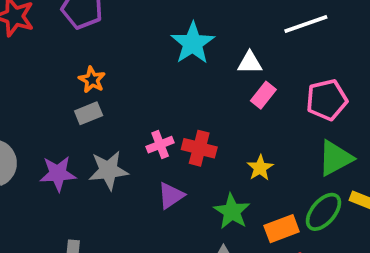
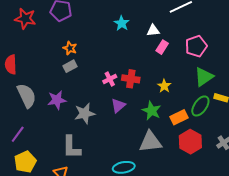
cyan star: (193, 43) -> (122, 23), size x0.7
gray star: (108, 170) -> (85, 113), moved

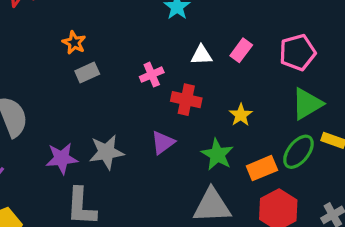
white triangle: (153, 31) -> (201, 55), moved
orange star: (70, 48) -> (74, 43), moved
pink cross: (110, 79) -> (152, 75), moved
purple star: (57, 100) -> (62, 158), moved

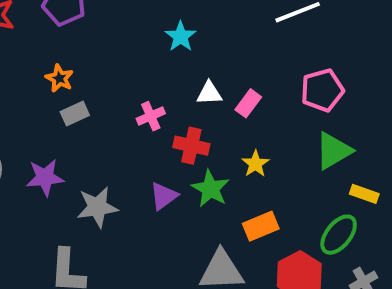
pink rectangle: (241, 50) -> (248, 103), moved
green ellipse: (298, 152) -> (339, 235), moved
green star: (217, 154) -> (210, 189), moved
purple star: (62, 158) -> (45, 177), moved
orange rectangle: (262, 168) -> (261, 226), moved

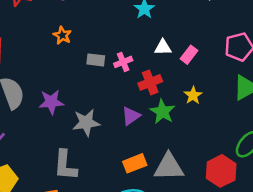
gray rectangle: (75, 113) -> (96, 60), moved, turned 30
red cross: (191, 146) -> (150, 82), turned -35
orange rectangle: (261, 226) -> (135, 163), moved

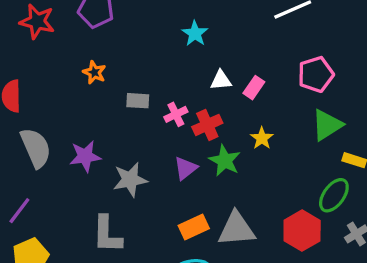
pink cross: (123, 62) -> (176, 114), moved

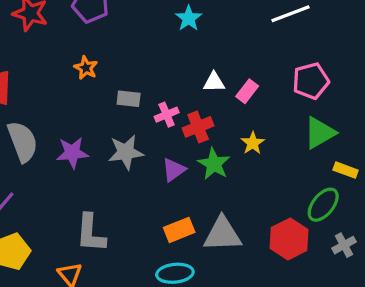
cyan star: (195, 33) -> (189, 18), moved
gray star: (130, 180) -> (126, 152), moved

